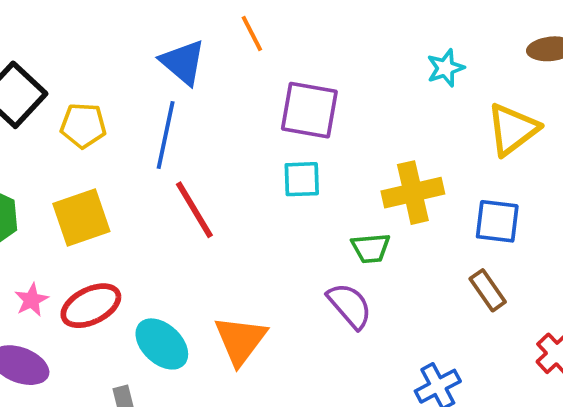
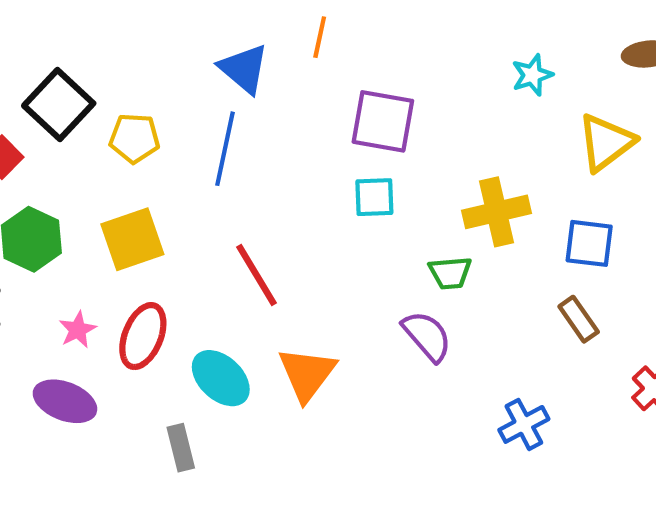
orange line: (252, 33) -> (320, 37), turned 39
red line: (194, 210) -> (257, 275), moved
red ellipse: (91, 306) -> (143, 336), turned -42

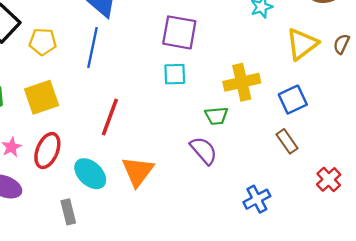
blue square: (589, 243) -> (293, 100), turned -32
red line: (257, 275) -> (110, 117), turned 51

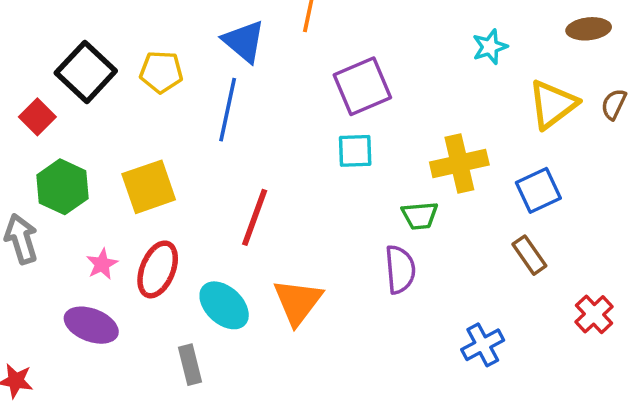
purple square: (179, 32) -> (362, 86), turned -33
yellow pentagon: (43, 42) -> (161, 72), moved
purple semicircle: (204, 151) -> (400, 269), turned 36

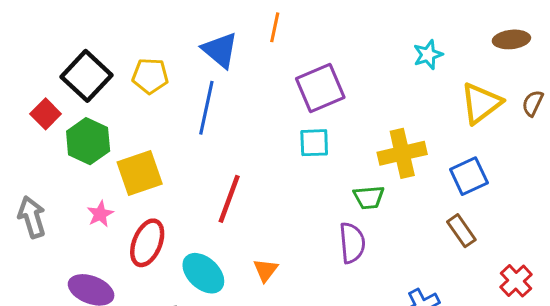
green hexagon: (62, 187) -> (88, 141), moved
pink star: (102, 264) -> (100, 214), moved
orange triangle: (298, 302) -> (266, 270), size x0.6

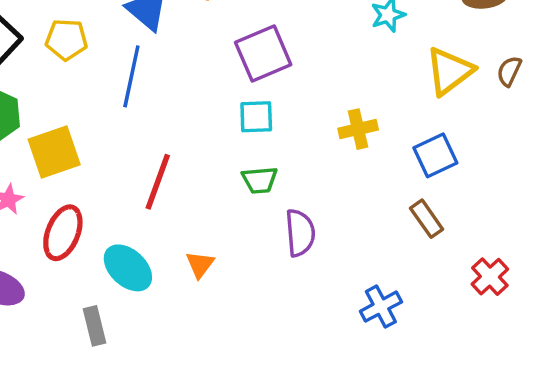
yellow cross: (402, 153) -> (358, 129), size x0.7
green trapezoid: (369, 197) -> (260, 180), moved

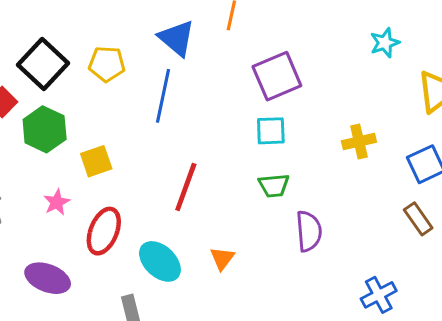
yellow square: (54, 152) -> (96, 161), size x0.7

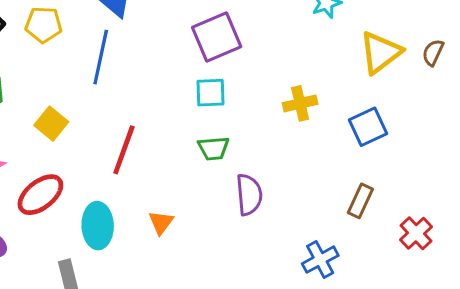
yellow square: (96, 161) -> (51, 124), moved, turned -32
brown rectangle: (418, 219) -> (360, 201), moved, turned 60
red ellipse: (104, 231) -> (40, 195), turned 30
cyan ellipse: (160, 261) -> (98, 226), turned 45

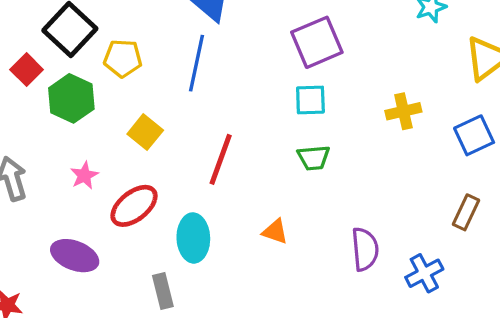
yellow pentagon: (44, 25) -> (123, 58), moved
purple semicircle: (249, 195) -> (365, 249), moved
orange triangle: (161, 222) -> (275, 232), moved, turned -48

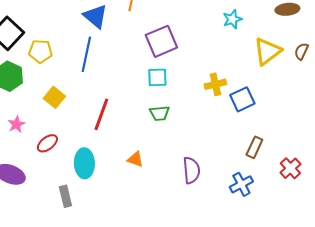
blue square: (474, 135) -> (242, 99), moved
red ellipse: (134, 206) -> (47, 143), size x0.7
blue cross: (424, 273) -> (241, 184), moved

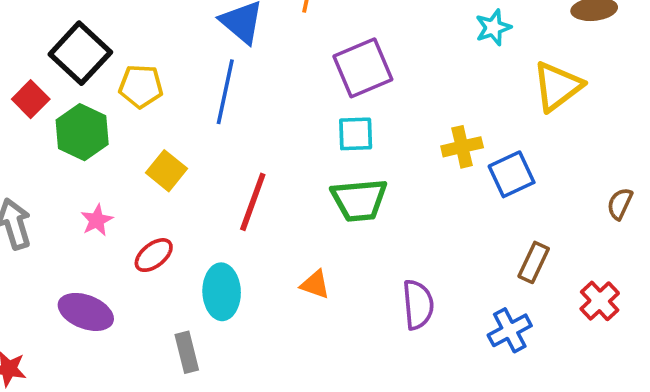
brown semicircle: (301, 51) -> (620, 204), moved
green trapezoid: (159, 113) -> (359, 200), size x1.5

